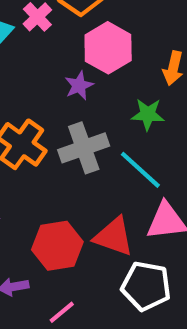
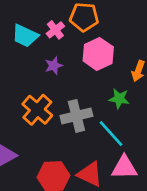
purple star: (79, 86) -> (54, 66), moved

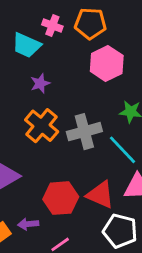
pink cross: (55, 30) -> (52, 25), moved, turned -30
purple star: (54, 66) -> (40, 83), moved

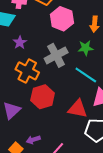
gray cross: (84, 132) -> (56, 55), moved
red hexagon: (61, 198) -> (43, 97), moved

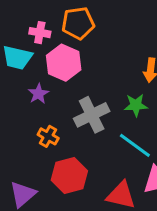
pink hexagon: (62, 19) -> (64, 63), moved
orange cross: (27, 71) -> (48, 136), size x0.6

